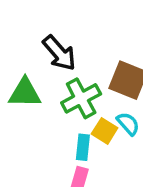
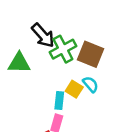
green cross: (81, 98) -> (63, 49), moved

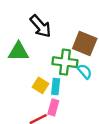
green cross: (63, 49) -> (65, 62), moved, turned 35
yellow square: (74, 89) -> (41, 85), moved

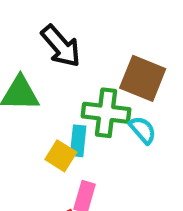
cyan rectangle: (56, 87) -> (78, 141), moved

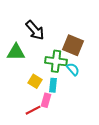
cyan rectangle: (78, 141) -> (53, 85), moved

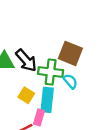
black arrow: (35, 30) -> (26, 60), moved
cyan rectangle: (53, 85) -> (47, 100), size x1.5

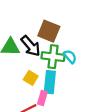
brown square: (70, 53) -> (49, 31), moved
cyan semicircle: (70, 81) -> (70, 57), moved

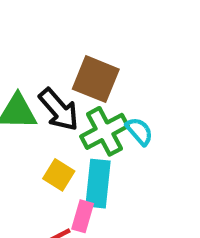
green cross: (53, 57) -> (104, 131), turned -35

